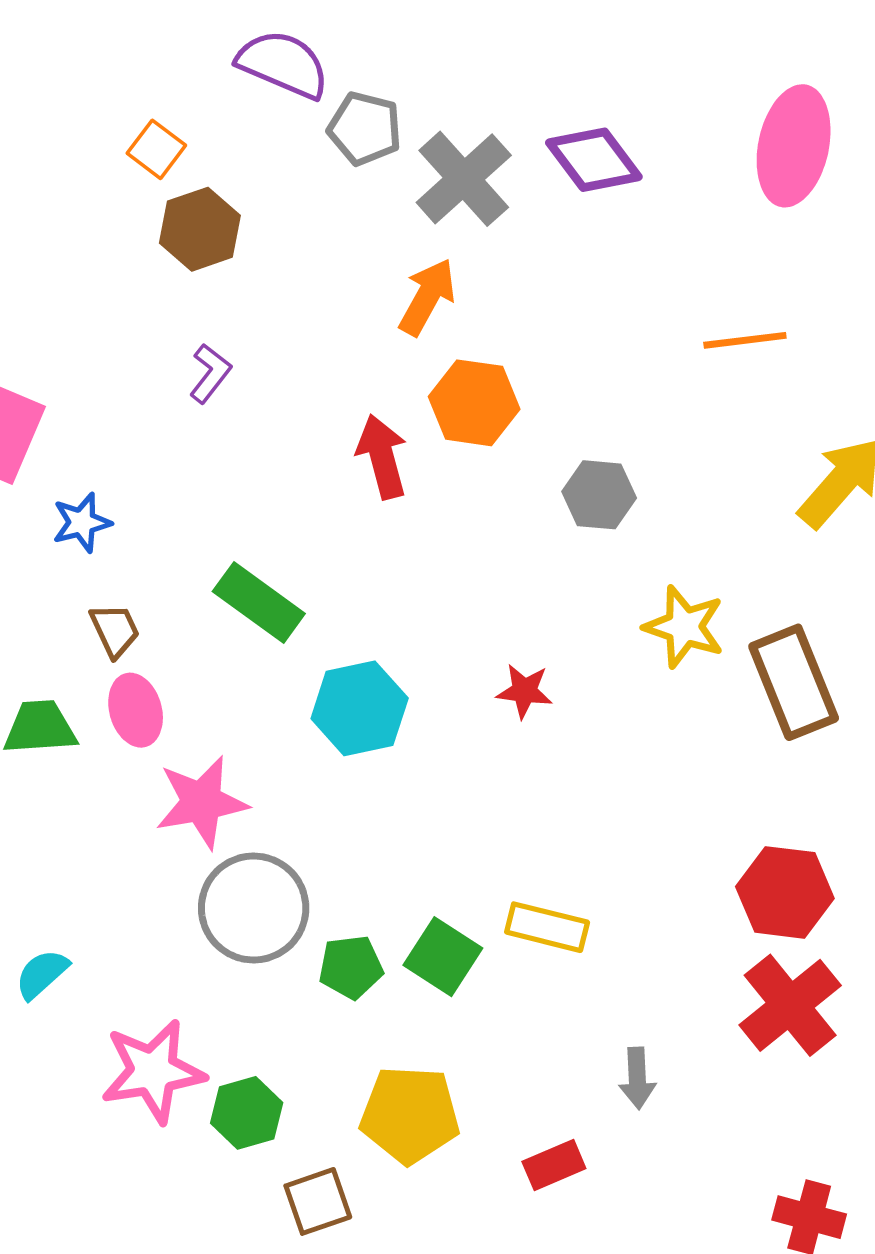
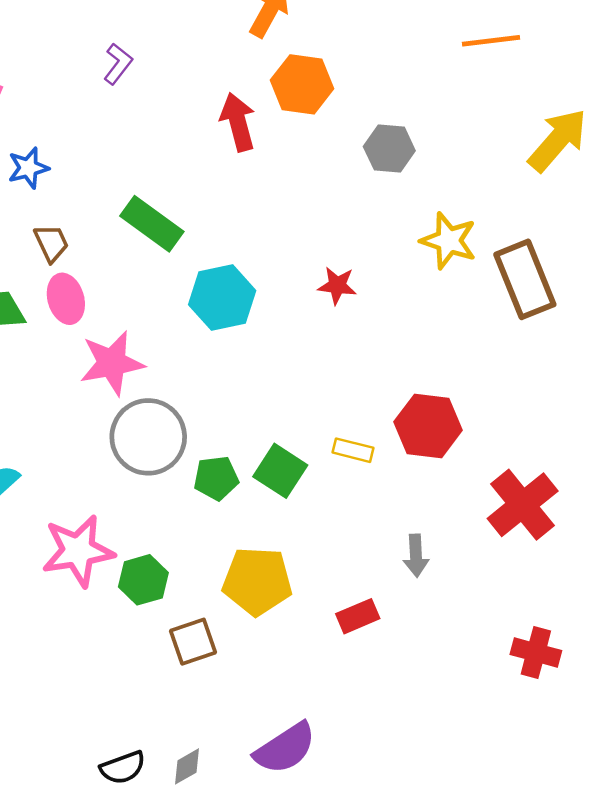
red hexagon: (785, 892) -> (428, 426), moved
yellow rectangle: (547, 927) -> (353, 450), size x0.7

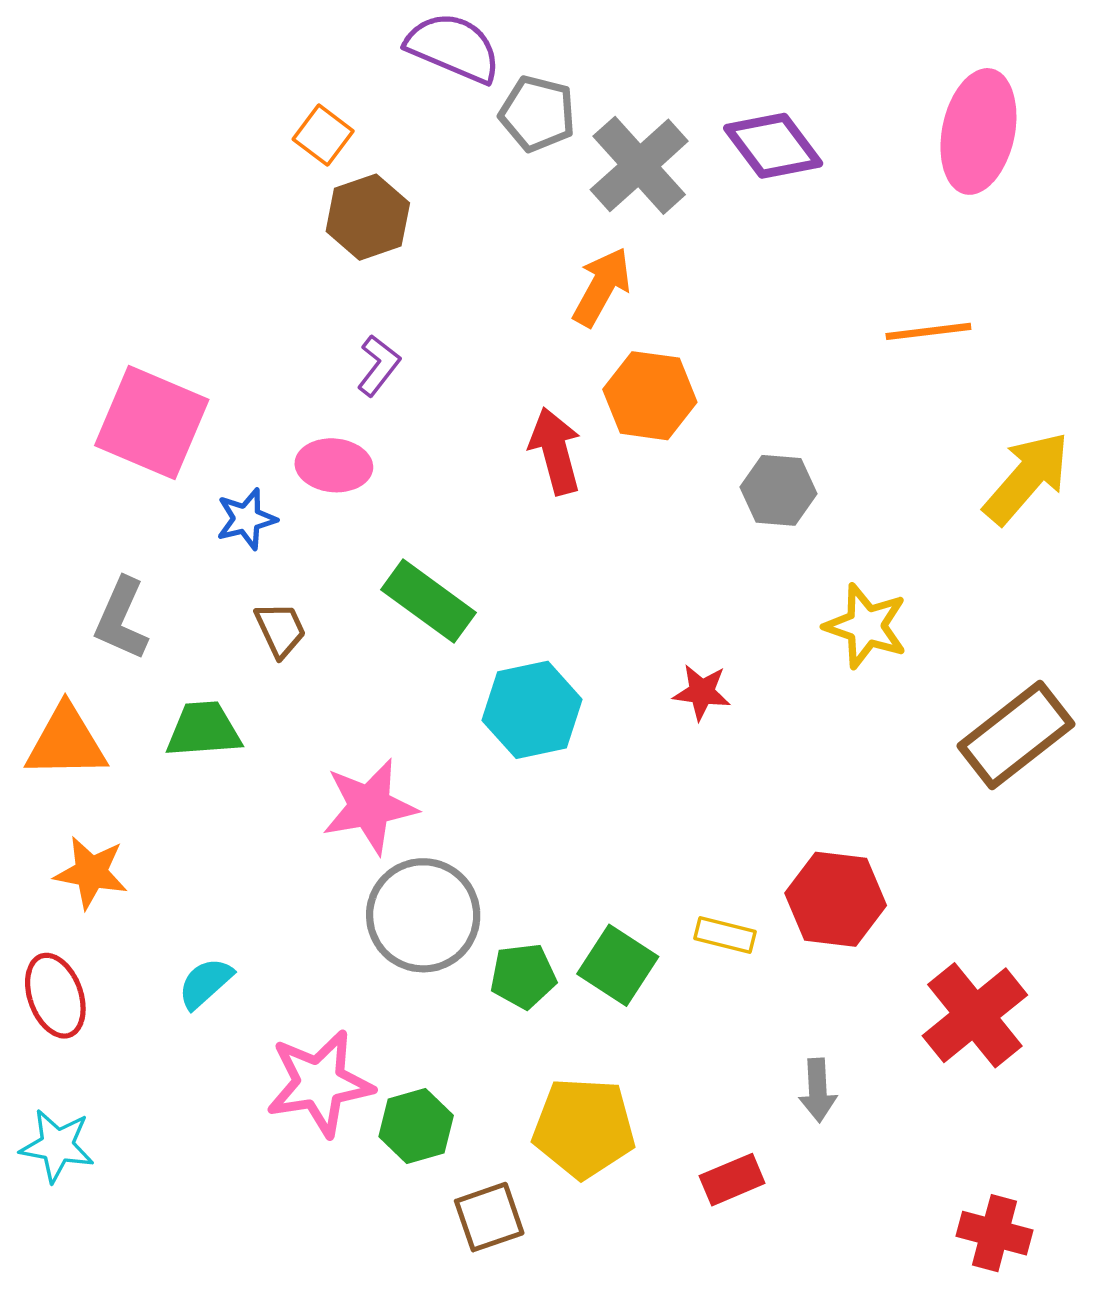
brown rectangle: (525, 279) -> (1016, 735), moved, turned 74
pink ellipse: (66, 299) -> (334, 465), moved, turned -69

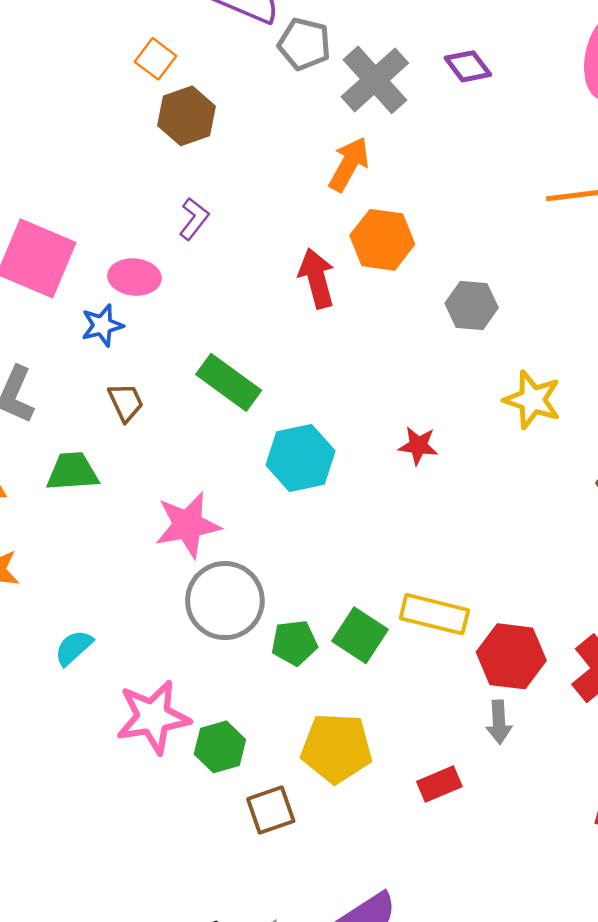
purple diamond: (773, 146) -> (468, 66), size x0.7
pink ellipse: (334, 465) -> (134, 277), moved
red hexagon: (836, 899) -> (511, 656), moved
yellow rectangle: (725, 935) -> (434, 614), size x1.6

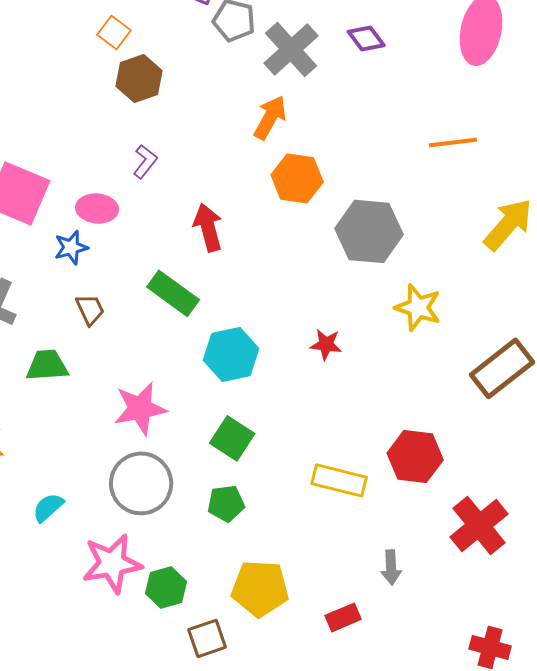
red arrow: (317, 278) -> (208, 227), moved
gray hexagon: (472, 306) -> (369, 231), size x1.6
gray circle: (225, 601) -> (141, 483), moved
green square: (360, 635) -> (232, 438), moved
red hexagon: (511, 656) -> (415, 456), moved

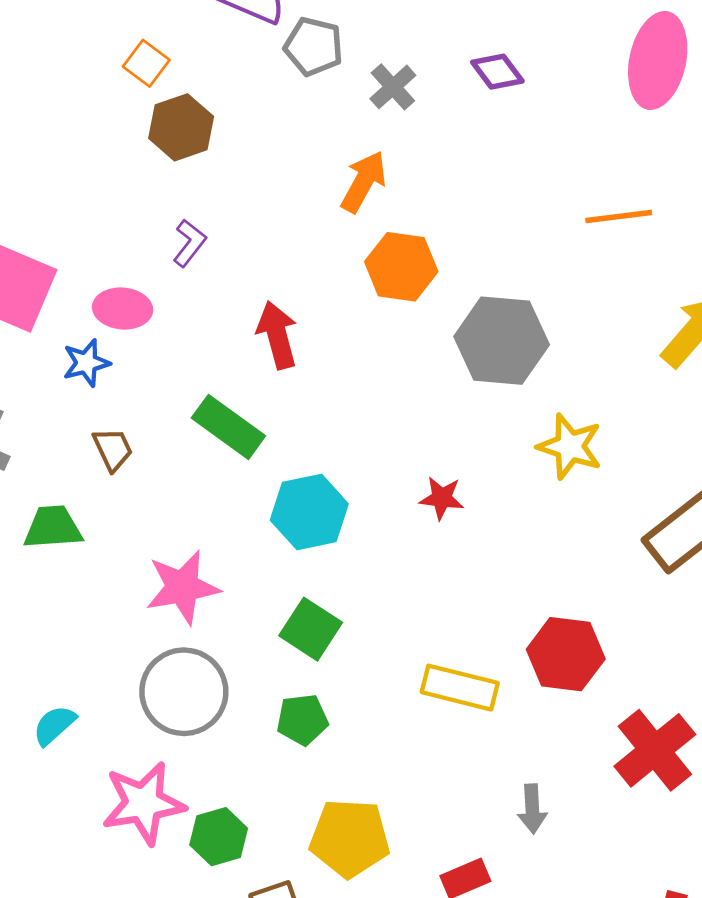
gray cross: (291, 49) -> (393, 87), size x0.6

